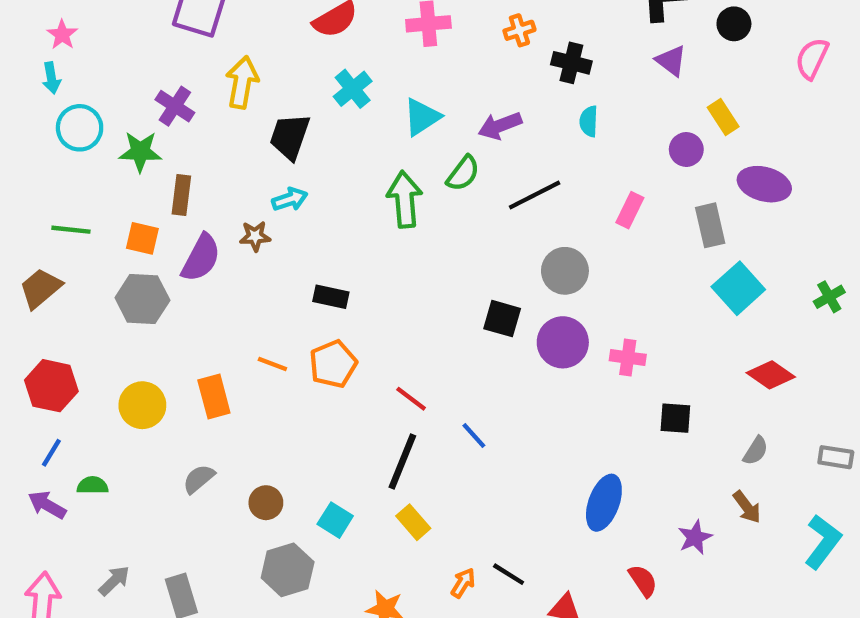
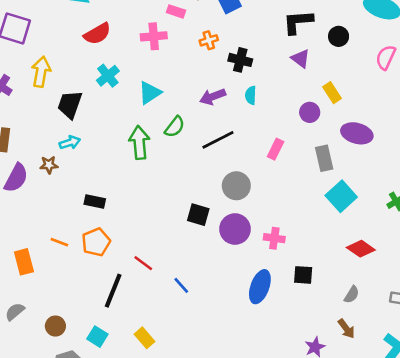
purple arrow: (500, 126) -> (213, 97), moved
black line: (402, 462) -> (113, 291), moved
blue ellipse: (604, 503) -> (260, 287), moved

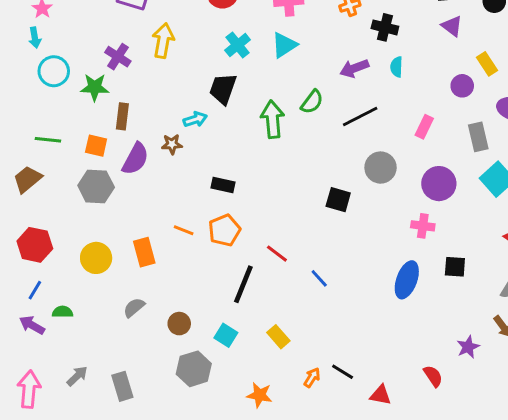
cyan triangle: (150, 93) -> (284, 45), moved
black trapezoid: (70, 105) -> (223, 89), moved
purple circle: (235, 229) -> (439, 184), moved

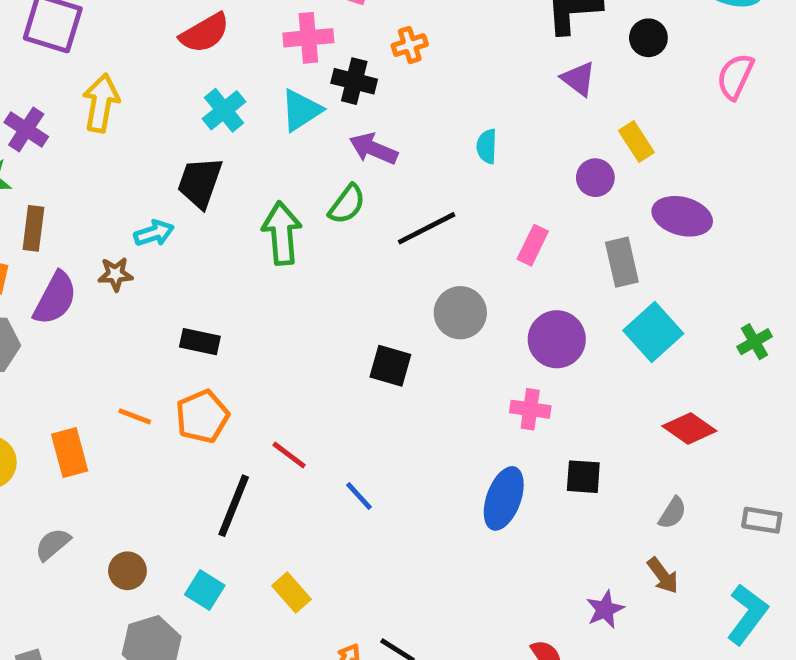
black cross: (385, 27) -> (354, 81), moved
purple arrow: (354, 68) -> (373, 149), moved, turned 44

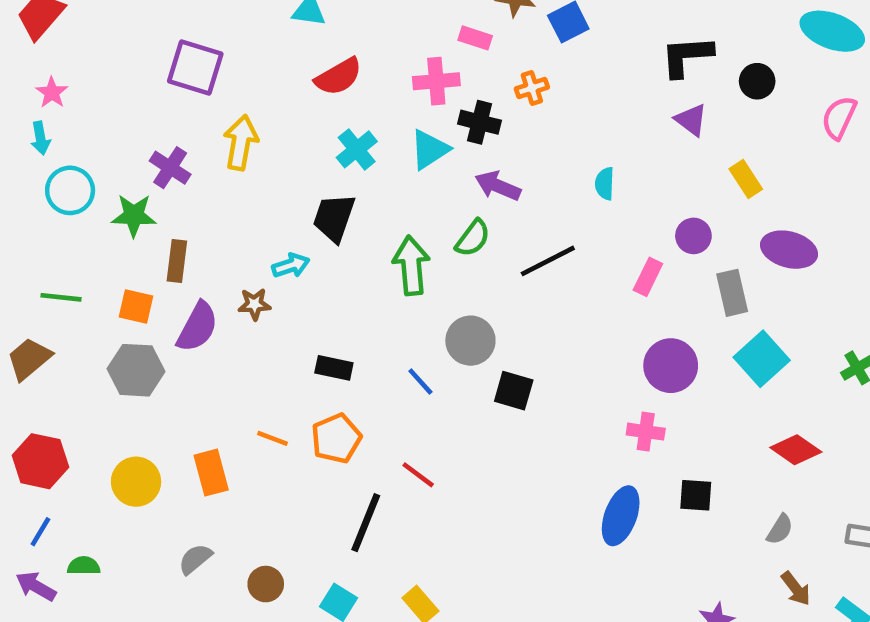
purple circle: (595, 178) -> (693, 236), moved
gray circle: (460, 313) -> (470, 341), moved
blue line: (359, 496) -> (420, 382), moved
brown arrow: (663, 576) -> (796, 589), moved

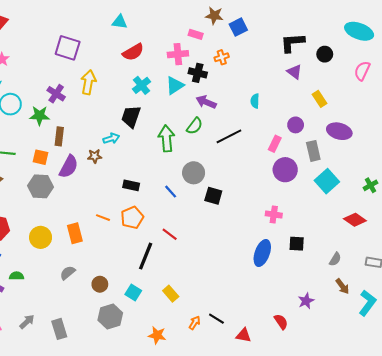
purple circle: (671, 366) -> (285, 170), moved
red diamond: (796, 450) -> (355, 220), moved

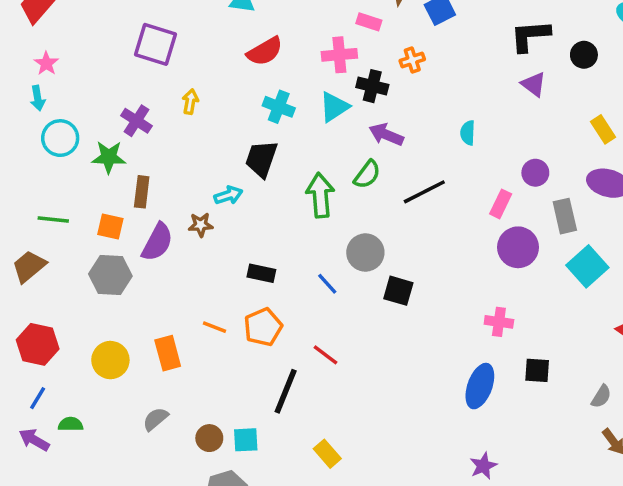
yellow arrow: (88, 82) -> (190, 102), size x0.6
cyan cross: (141, 85) -> (279, 107), turned -30
yellow rectangle: (320, 99) -> (603, 129), moved
cyan square: (133, 293) -> (246, 440), moved, turned -35
purple star: (306, 301) -> (483, 466), moved

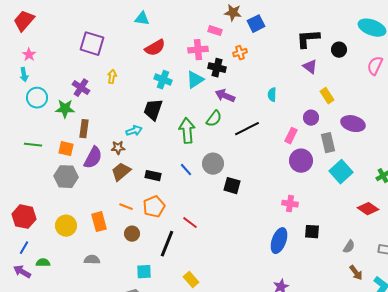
yellow rectangle: (603, 129) -> (327, 96), moved
brown trapezoid: (29, 266) -> (121, 172), moved
blue line: (327, 284) -> (186, 170), moved
gray semicircle: (156, 419) -> (92, 260), turned 42
brown circle: (209, 438) -> (132, 234), moved

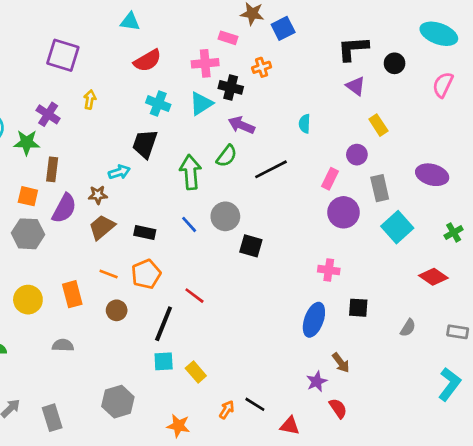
purple ellipse: (353, 124) -> (432, 175), moved
cyan square: (144, 272) -> (164, 361), moved
brown arrow: (356, 273) -> (341, 363), moved

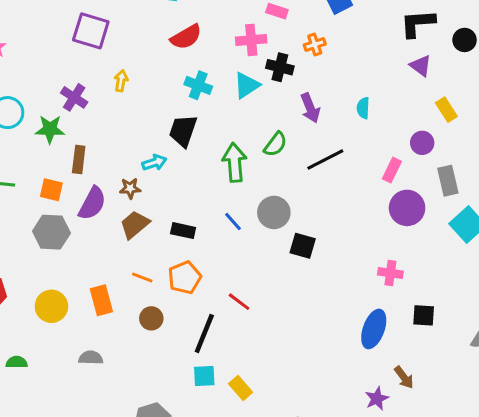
purple arrow: (241, 125) -> (310, 108), moved, turned -135

